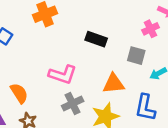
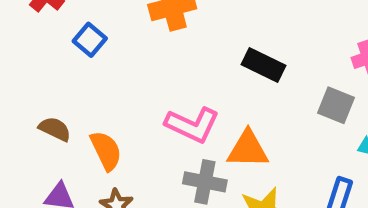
orange triangle: (114, 84) -> (248, 149), moved
gray cross: (73, 103) -> (205, 182), turned 30

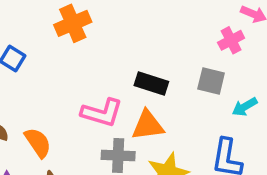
black rectangle: (264, 65) -> (151, 83), moved

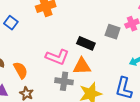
gray square: (211, 81) -> (113, 32), moved

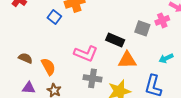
blue square: (11, 23) -> (54, 17), moved
orange triangle: (82, 66) -> (127, 60), moved

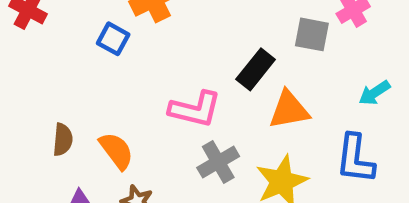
black rectangle: (115, 40) -> (256, 69), turned -66
brown semicircle: (25, 58) -> (63, 140), turned 80
gray cross: (93, 78) -> (218, 162), turned -30

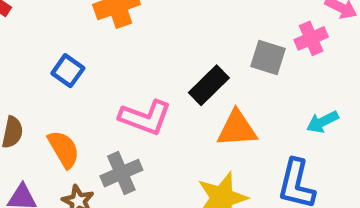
blue square: (113, 39) -> (68, 71), moved
gray cross: (218, 162) -> (121, 173), moved

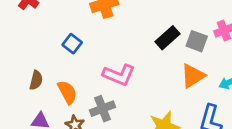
black rectangle: (209, 85) -> (168, 38), moved
orange triangle: (237, 129) -> (193, 76), moved, turned -32

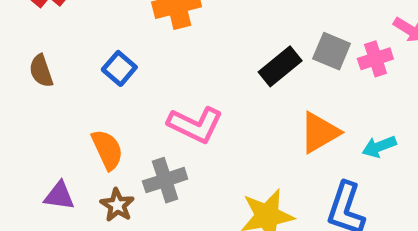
gray square: (197, 41) -> (332, 51), moved
brown semicircle: (36, 80) -> (41, 71), moved, turned 144

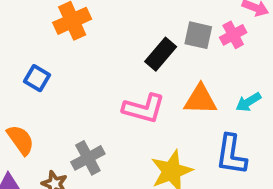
pink L-shape: (195, 125) -> (144, 108), moved
orange triangle: (319, 132) -> (200, 99), turned 42
orange semicircle: (107, 150) -> (21, 140), moved

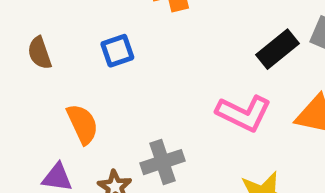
blue square: (37, 78) -> (117, 51), turned 30

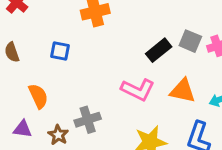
blue square: (117, 51) -> (60, 51), turned 30

